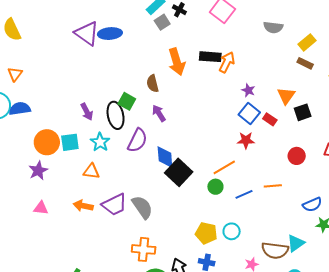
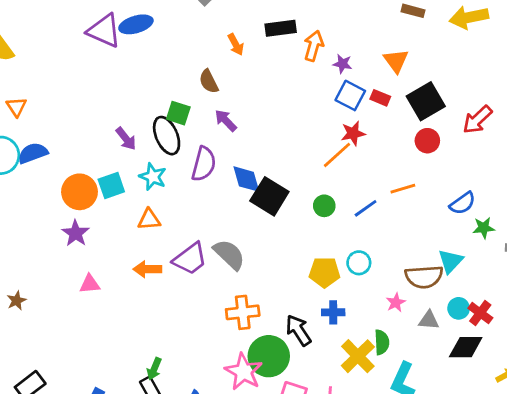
orange arrow: (177, 62) -> (236, 44), size x0.6
orange arrow: (227, 62) -> (314, 46), moved
black square: (303, 112) -> (426, 101), moved, size x1.5
orange line: (224, 167) -> (337, 155), moved

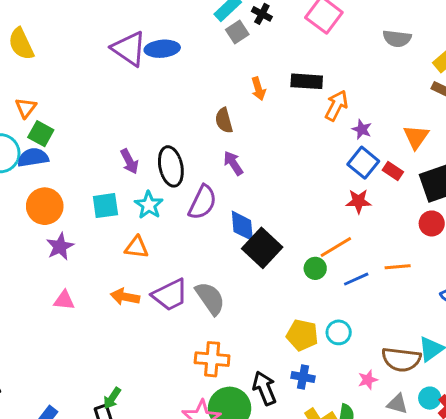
green square: (178, 113) -> (41, 134), moved
orange line: (337, 155) -> (336, 247), moved
orange circle: (79, 192) -> (45, 206), moved

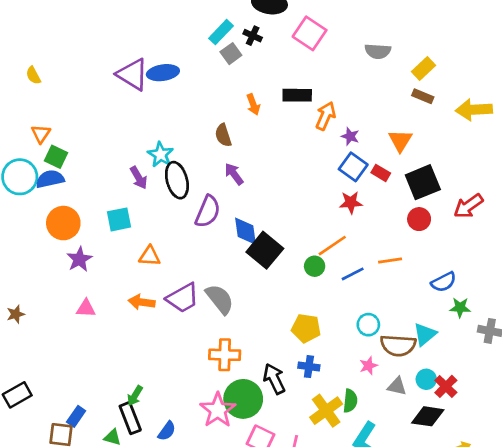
yellow semicircle: (21, 44) -> (33, 75), size x0.6
cyan star: (149, 205) -> (161, 155), moved
cyan circle: (339, 332) -> (368, 325), moved

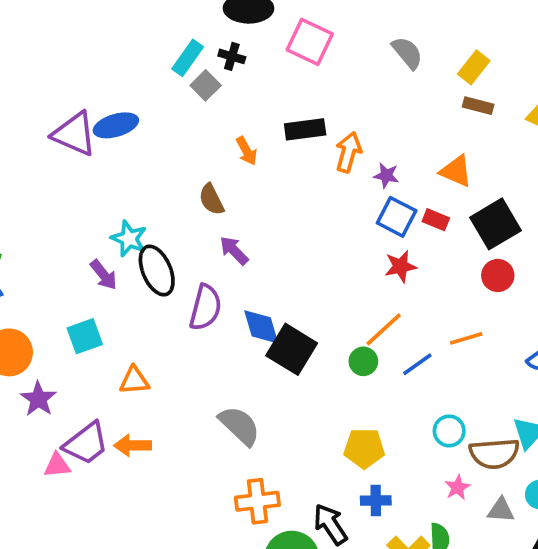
gray semicircle: (378, 51) -> (407, 53), turned -125
orange triangle: (400, 141) -> (456, 171), turned -30
purple trapezoid: (183, 298) -> (86, 443), moved

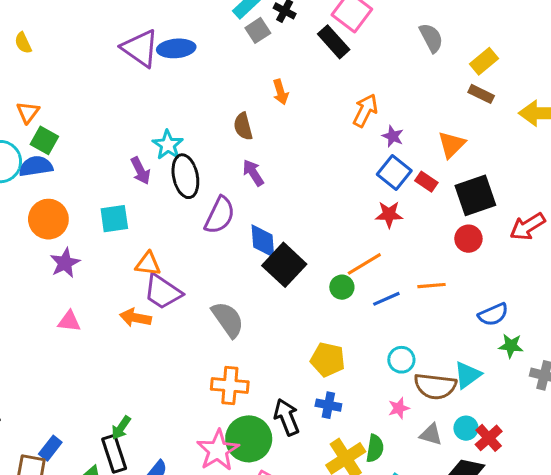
black rectangle: (305, 129) -> (334, 42), moved, turned 44
orange triangle: (456, 171) -> (452, 145), turned 40
purple trapezoid: (86, 443) -> (163, 292), moved, turned 60

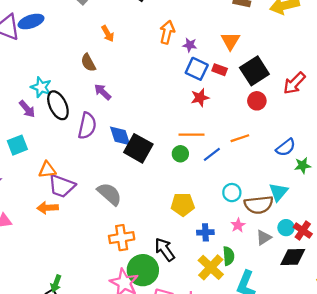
orange line: (364, 264) -> (192, 135), turned 45
blue cross: (328, 405) -> (205, 232), moved
gray triangle: (431, 434) -> (264, 238), turned -35

